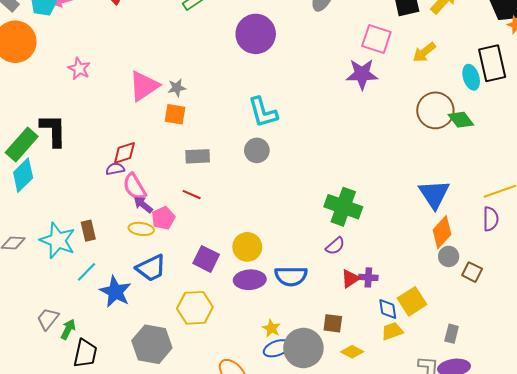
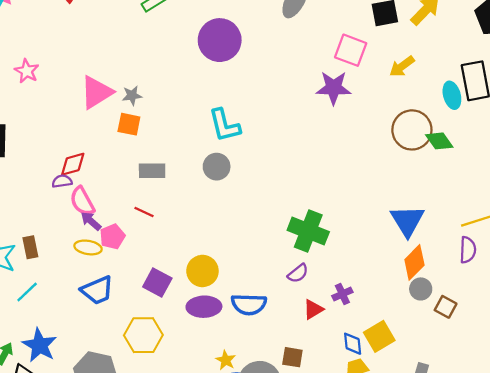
purple cross: (368, 277) -> (342, 294), moved, turned -30
blue star: (115, 292) -> (40, 345), moved

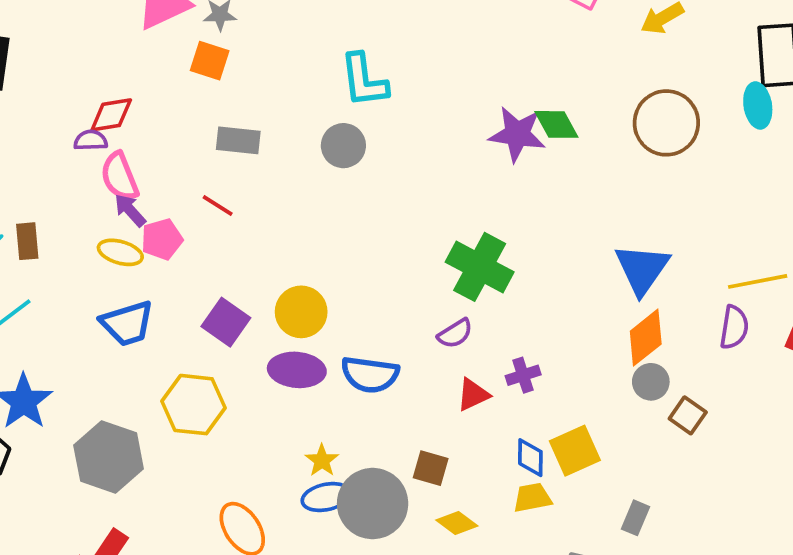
purple star: (334, 88) -> (517, 134), moved
cyan ellipse: (452, 95) -> (758, 105), moved
green diamond: (439, 141) -> (556, 124), moved

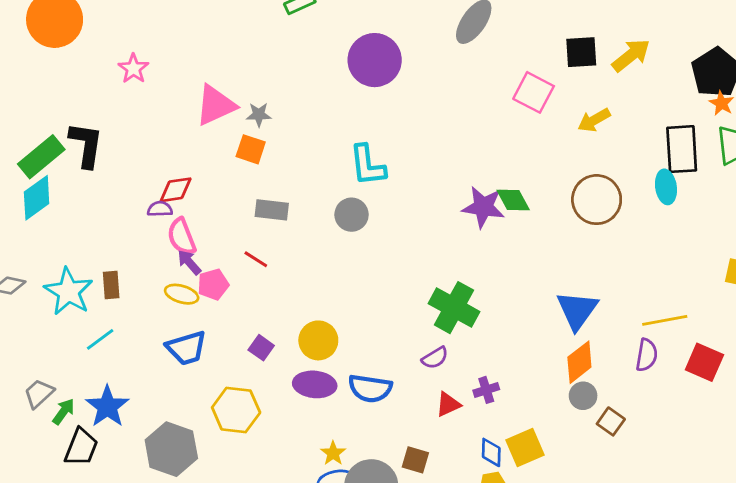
purple square: (226, 322) -> (261, 348), size x0.7

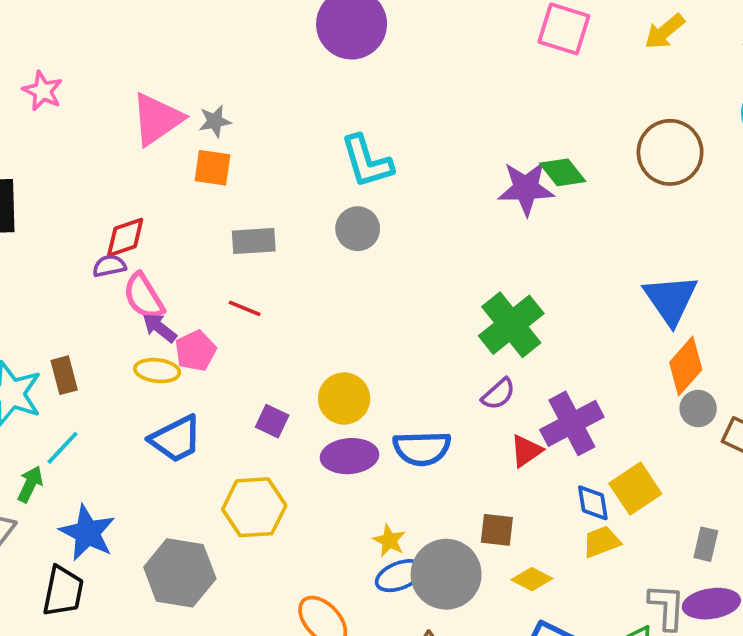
yellow arrow: (594, 120) -> (665, 32), moved
green cross: (454, 308) -> (511, 325), turned 33
purple cross: (486, 390) -> (572, 423), size x1.8
green arrow: (63, 412) -> (30, 484), moved

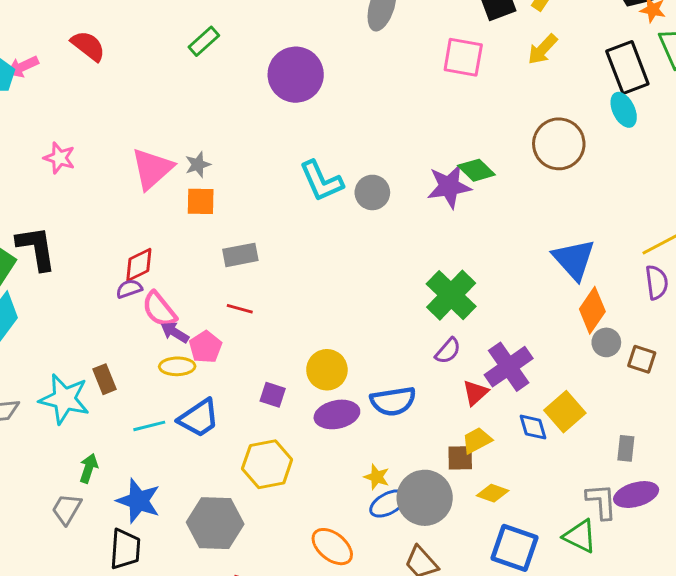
gray circle: (358, 229) -> (372, 192), moved
cyan line: (63, 448) -> (149, 426), moved, turned 40
yellow trapezoid: (602, 542) -> (477, 440), moved

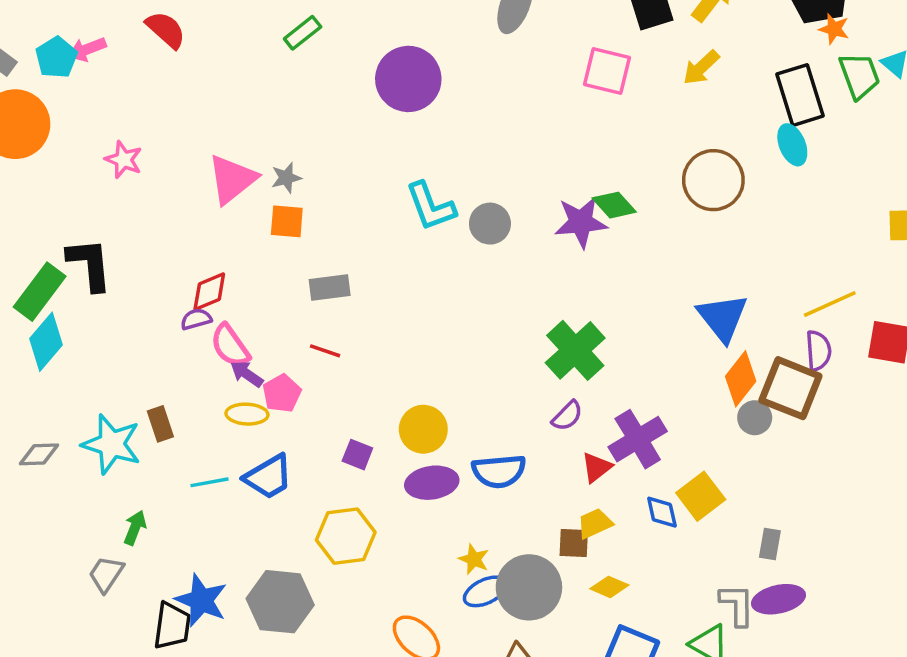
brown square: (642, 359) -> (790, 388), moved, size x1.8
blue star: (138, 501) -> (201, 600), moved

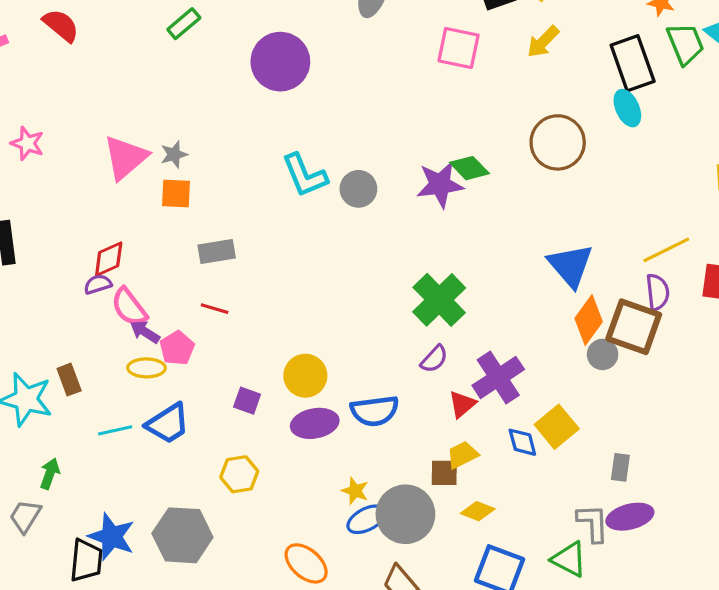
yellow hexagon: (346, 536) -> (239, 474), size x0.7

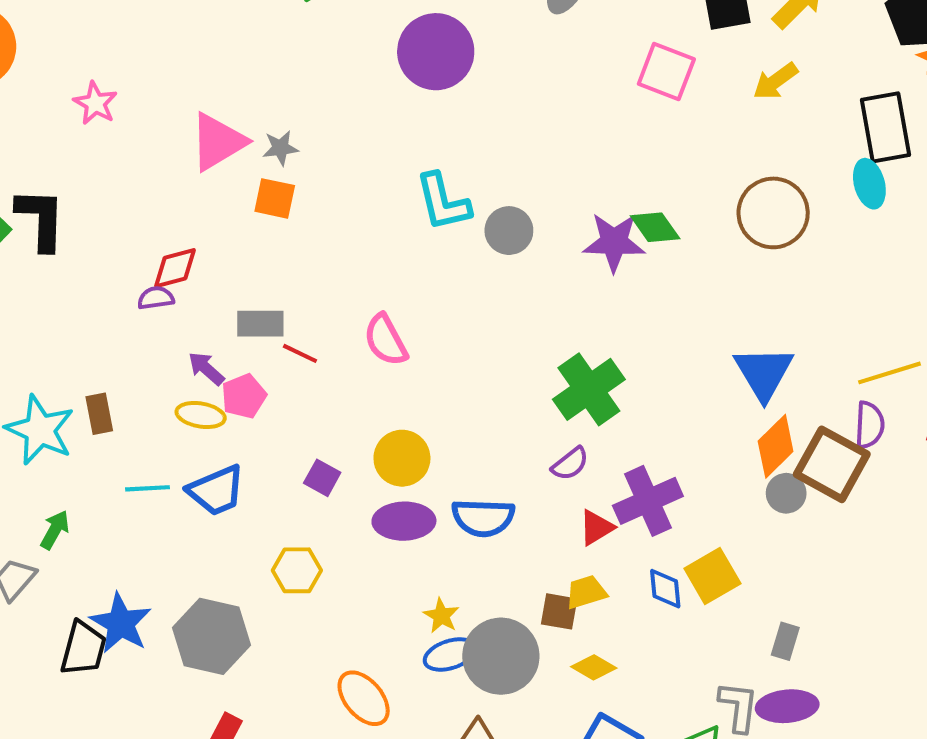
gray rectangle: (217, 251) -> (260, 324), moved
pink semicircle: (129, 307) -> (386, 340), moved

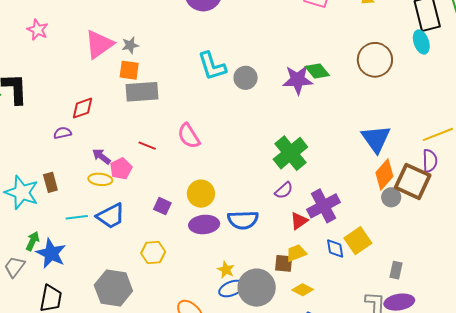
purple semicircle: (156, 298) -> (62, 133), moved
gray rectangle: (260, 324) -> (142, 92), moved, size x1.4
blue star: (121, 623) -> (51, 253), moved

